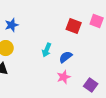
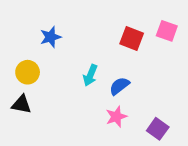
blue star: (12, 25) -> (51, 37), moved

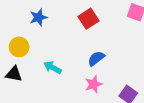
red square: (132, 39) -> (88, 19), moved, turned 36
cyan arrow: (90, 75) -> (52, 67), moved, turned 96

